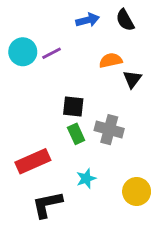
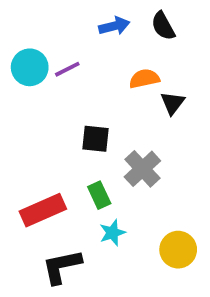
gray cross: (109, 130) -> (142, 169), turned 32
green rectangle: (76, 134) -> (99, 195), moved

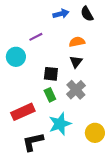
cyan circle: (30, 67) -> (16, 57), moved
black triangle: (173, 103) -> (76, 62), moved
green rectangle: (99, 195) -> (50, 95), moved
cyan star: (112, 233) -> (60, 124), size x1.6

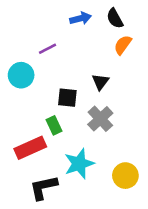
orange semicircle: (77, 42) -> (123, 45), moved, turned -42
green rectangle: (50, 95) -> (54, 125), moved

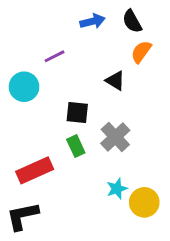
black triangle: (100, 82) -> (115, 81), moved, turned -36
green rectangle: (54, 125) -> (76, 146), moved
cyan star: (79, 164) -> (117, 189), moved, size x0.6
black L-shape: (44, 187) -> (23, 216), moved

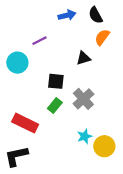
black triangle: (115, 81) -> (83, 58), turned -48
green rectangle: (76, 146) -> (55, 105), turned 64
red rectangle: (35, 170) -> (25, 123), turned 50

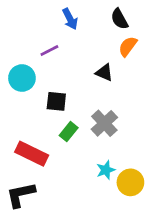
blue arrow: (67, 15) -> (70, 19), moved, turned 77
black triangle: (83, 58) -> (104, 73), turned 40
black square: (56, 81) -> (56, 101), moved

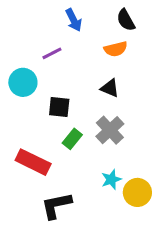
orange semicircle: (128, 46) -> (116, 49), moved, turned -140
black triangle: (104, 73) -> (110, 88), moved
black L-shape: (21, 195) -> (56, 205), moved

